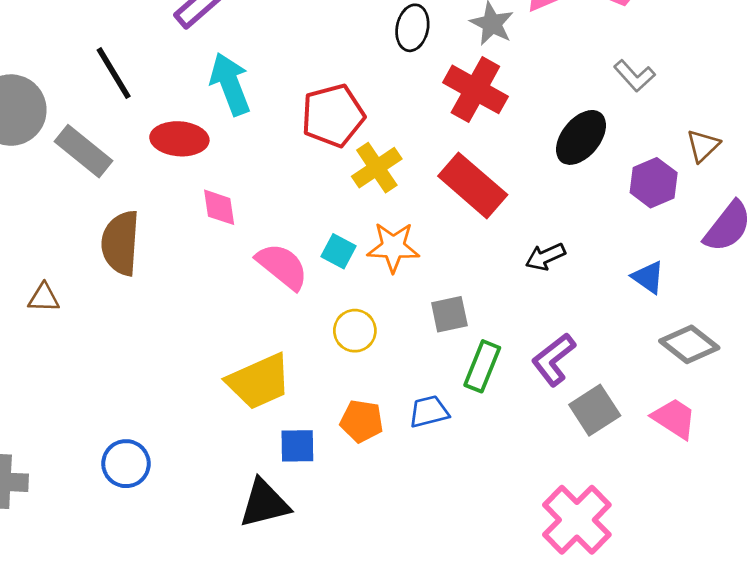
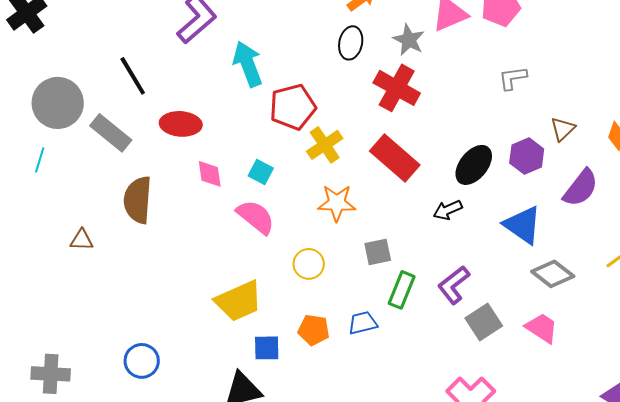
gray L-shape: (634, 76) -> (513, 78), turned 124
cyan arrow: (230, 84) -> (248, 64), moved
black ellipse: (581, 137) -> (474, 165), moved
cyan square: (338, 251) -> (261, 172), moved
blue triangle: (648, 277) -> (523, 225), size x1.6

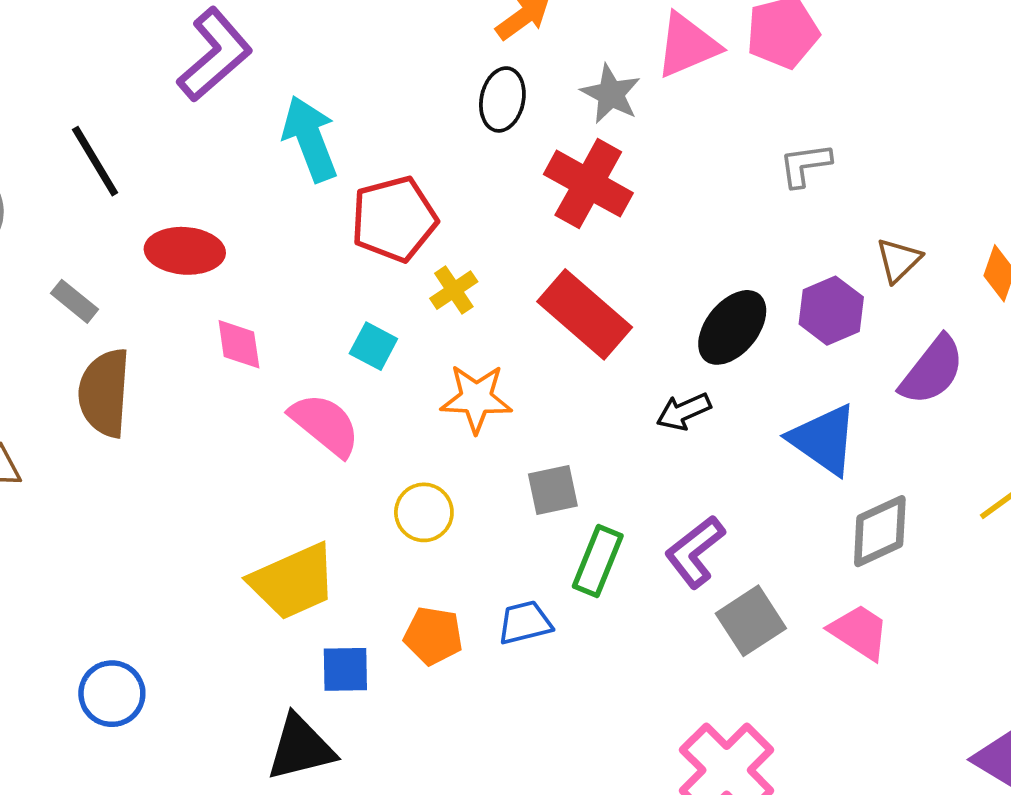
gray rectangle: (111, 133) -> (75, 301), moved, size x0.6
yellow cross: (325, 145) -> (454, 290), size x0.7
cyan square: (261, 172) -> (373, 346), moved
gray diamond: (553, 274) -> (880, 531), turned -63

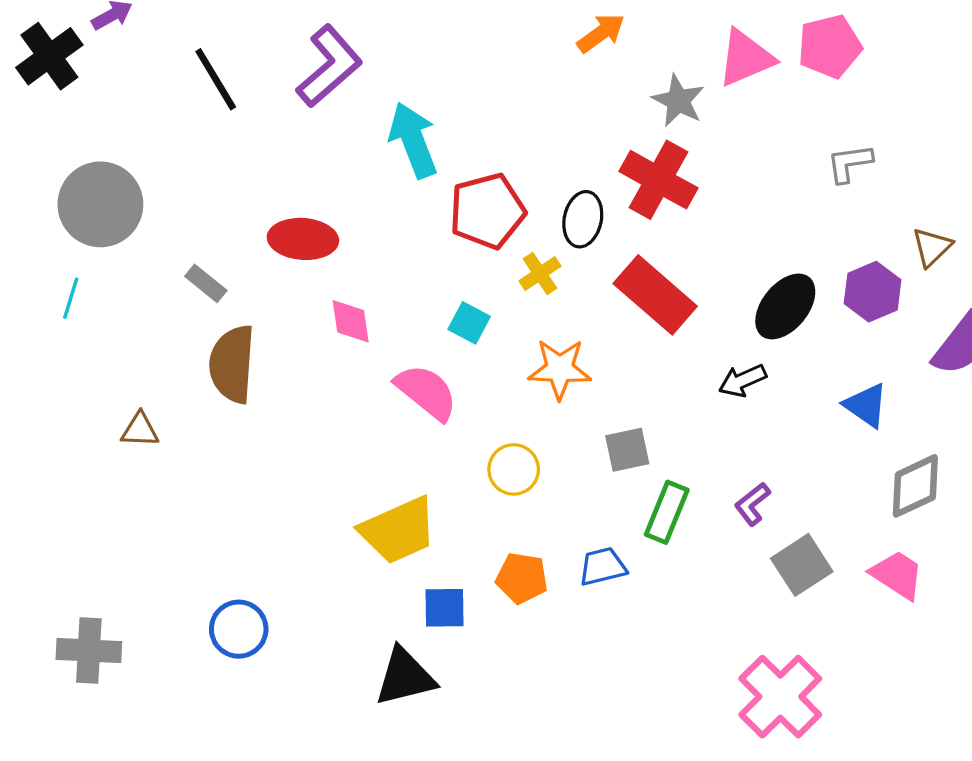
black ellipse: (502, 99) -> (583, 219), moved
black line: (95, 161) -> (216, 79), moved
blue triangle: (824, 440) -> (866, 405), size x0.7
purple L-shape: (695, 552) -> (752, 504), size x0.7

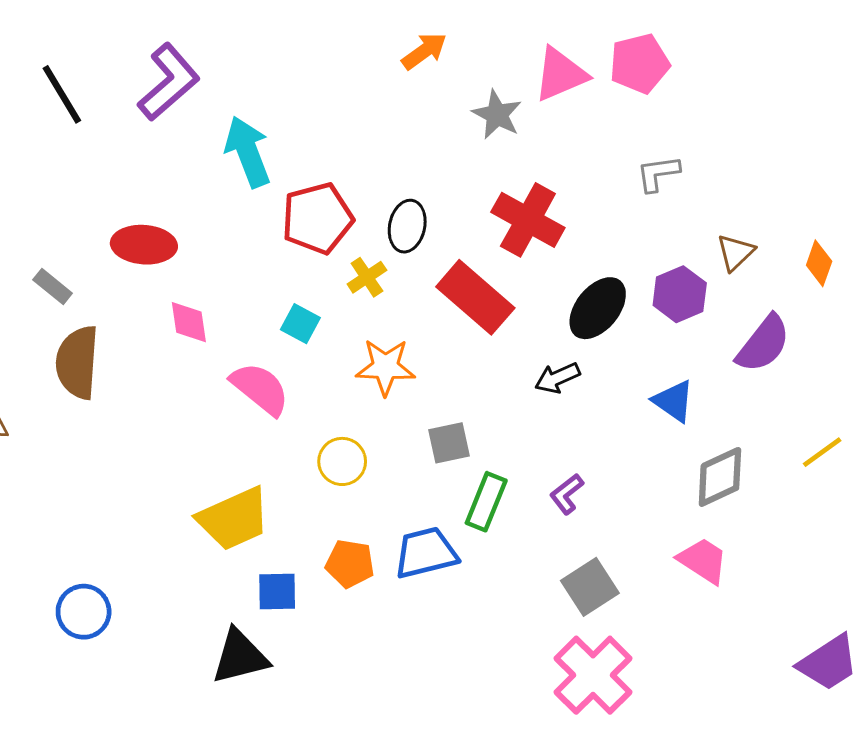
red cross: (659, 180) -> (528, 220), moved
gray square: (802, 565) -> (590, 587), moved
blue trapezoid: (603, 567) -> (426, 553), size x1.4

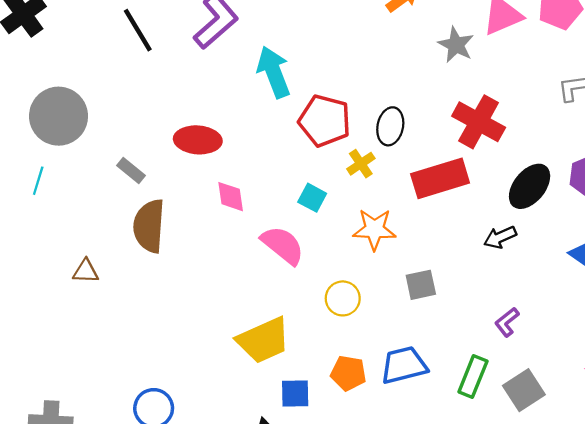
red pentagon: (317, 218) -> (325, 121), turned 30
red rectangle: (475, 297) -> (440, 178), turned -58
green rectangle: (486, 502) -> (473, 377), moved

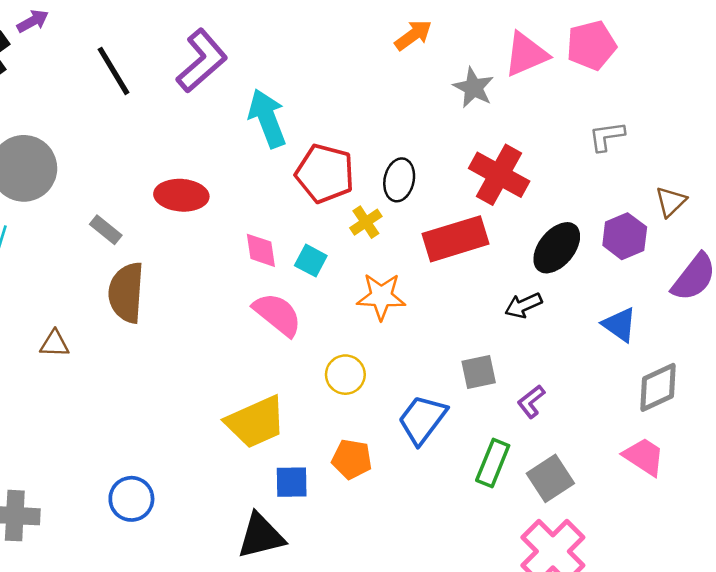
pink diamond: (231, 197) -> (261, 250), moved
gray square: (421, 285) -> (479, 372), moved
blue trapezoid: (404, 365) -> (422, 419), moved, turned -39

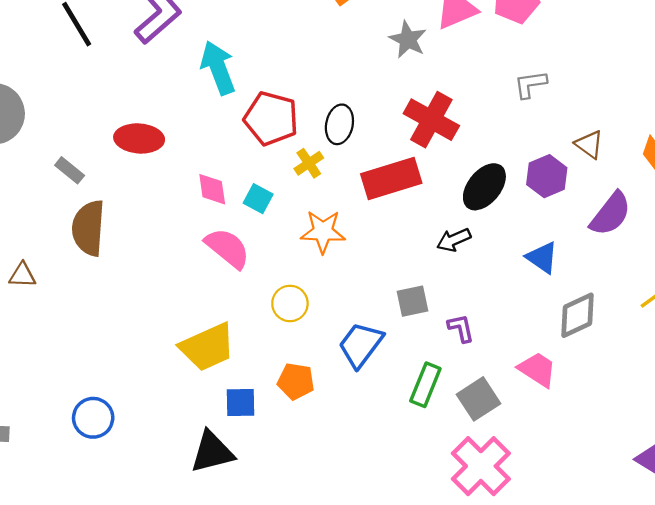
brown triangle: (671, 202) -> (589, 144), turned -40
purple L-shape: (531, 402) -> (461, 328), turned 116
pink trapezoid: (644, 457) -> (537, 369), moved

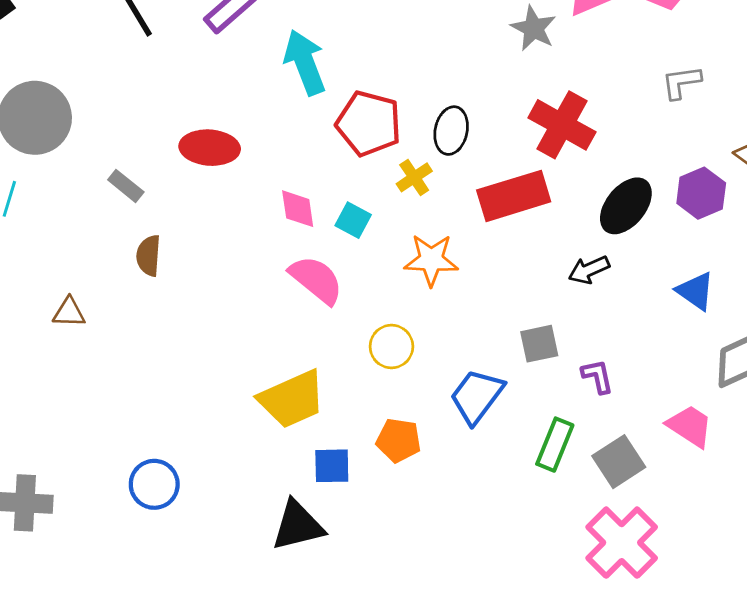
brown semicircle: (88, 228) -> (149, 256), size x0.6

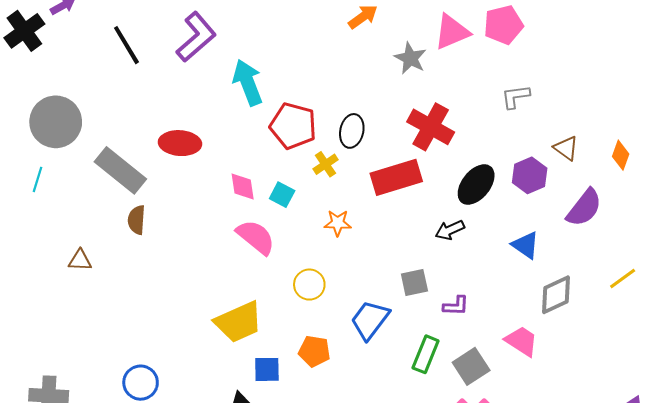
gray rectangle: (126, 186) -> (120, 170), size x2.0
orange star: (431, 260) -> (338, 223), size x0.7
purple L-shape: (597, 376) -> (456, 306), turned 104

